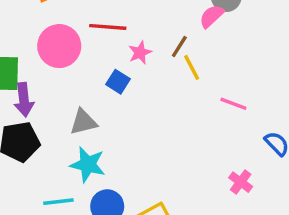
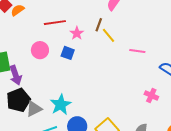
pink circle: (59, 46) -> (40, 50), moved, size x0.7
gray triangle: (83, 122) -> (34, 109), moved
cyan star: (88, 164) -> (61, 105), turned -30

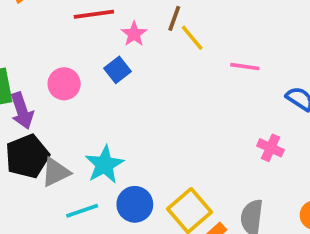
pink circle: (40, 50) -> (64, 84), moved
blue square: (68, 53) -> (117, 70), turned 32

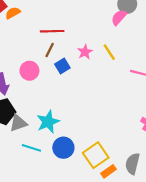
brown line: (174, 18) -> (50, 50), moved
pink star: (134, 34) -> (85, 52), moved
cyan line: (82, 211) -> (31, 148), turned 30

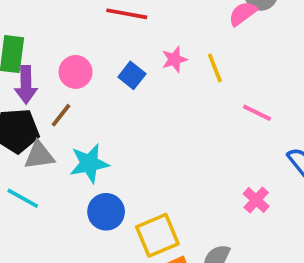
brown line: (50, 50) -> (61, 115), moved
blue square: (62, 66) -> (132, 75), turned -32
cyan line: (31, 148) -> (23, 198), moved

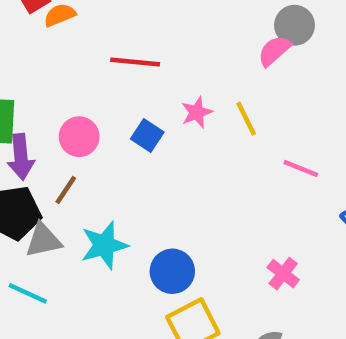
pink cross: (256, 200) -> (283, 274), moved
blue circle: (106, 212) -> (172, 271), moved

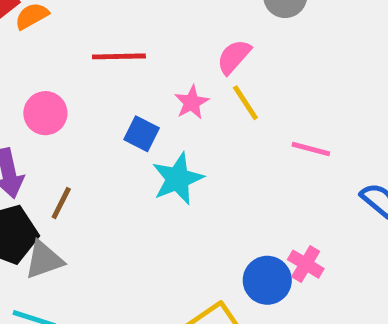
pink semicircle: (274, 51) -> (234, 57), moved
pink circle: (79, 137) -> (45, 113), moved
cyan star: (104, 245) -> (178, 179), moved
blue circle: (172, 271) -> (267, 280), moved

